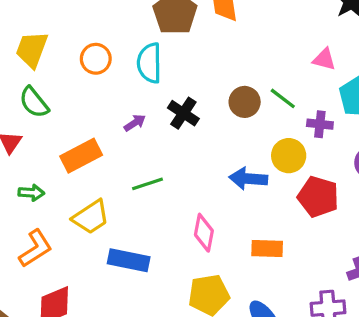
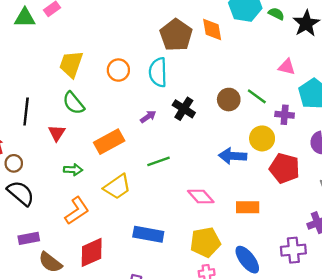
pink diamond: (204, 233) -> (201, 197), turned -52
blue rectangle: (129, 260) -> (148, 234), moved

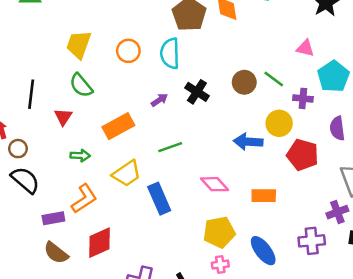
blue rectangle: (148, 234) -> (159, 199), moved, turned 56
purple rectangle: (29, 238) -> (53, 218), moved

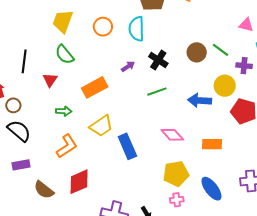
green line: (170, 147) -> (157, 92), moved
purple rectangle: (53, 218) -> (21, 165), moved

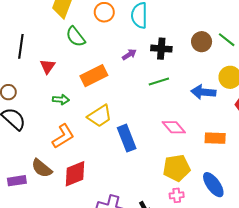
green semicircle: (65, 54) -> (76, 37), moved
black cross: (158, 60) -> (161, 49), turned -30
purple rectangle: (21, 165) -> (17, 181), moved
brown semicircle: (44, 190) -> (42, 168), moved

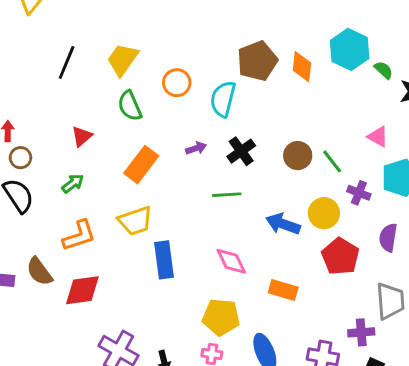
black line: (21, 46) -> (67, 63), moved
black cross: (161, 49) -> (241, 151), turned 36
orange rectangle: (94, 76) -> (141, 165), turned -40
green arrow: (61, 100) -> (73, 183), moved, turned -56

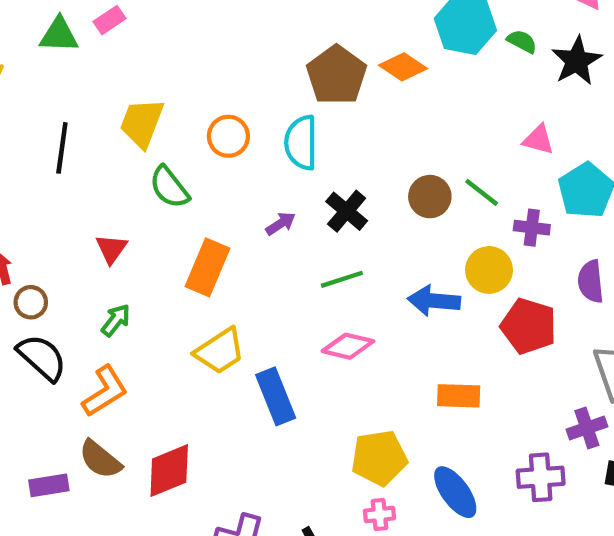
orange diamond: (302, 67) -> (403, 67), turned -48
orange L-shape: (79, 236) -> (105, 391), moved
pink diamond: (231, 261) -> (348, 346), moved, turned -36

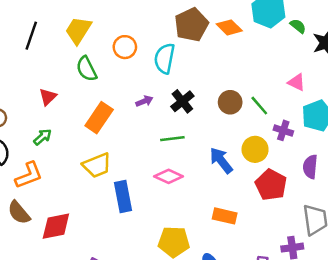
blue arrow: (434, 301) -> (221, 160), turned 36

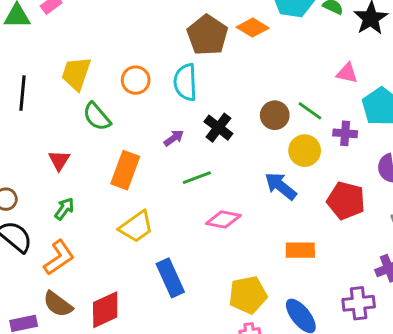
green line: (172, 139) -> (197, 178), moved
yellow circle: (255, 149) -> (305, 151), moved
blue rectangle: (123, 197) -> (170, 278), moved

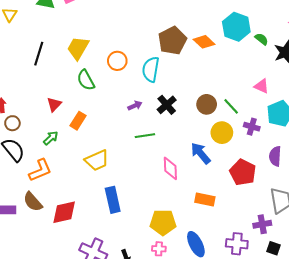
orange rectangle: (125, 170) -> (78, 121), moved, size x0.7
pink diamond: (223, 220) -> (170, 168), moved, turned 65

